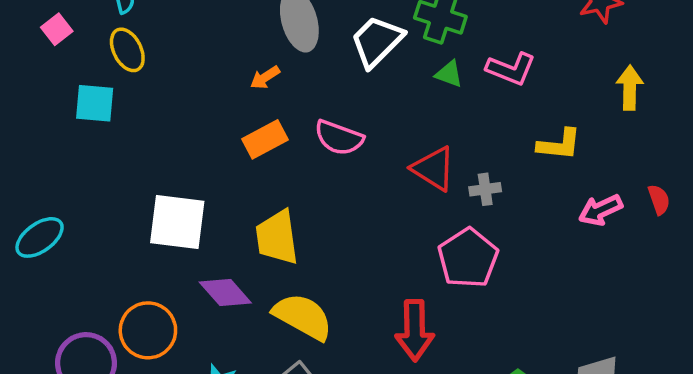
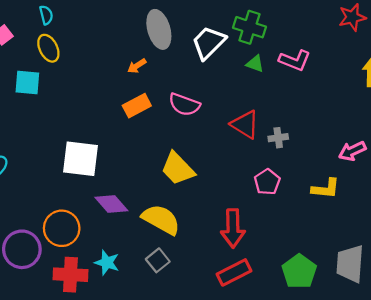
yellow L-shape: (559, 145) -> (326, 189), moved
yellow trapezoid: (277, 237) -> (178, 169), moved, turned -36
pink pentagon: (468, 258) -> (267, 182), size x0.7

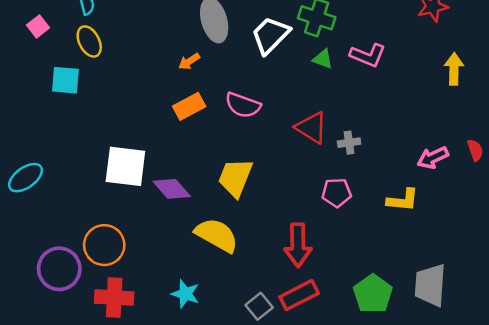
yellow trapezoid: (178, 169) -> (235, 178), turned 66
pink pentagon: (267, 182) -> (337, 193), turned 30
purple diamond: (111, 204) -> (172, 189), moved
gray square: (158, 260) -> (259, 306), moved
cyan star: (107, 263) -> (185, 294), moved

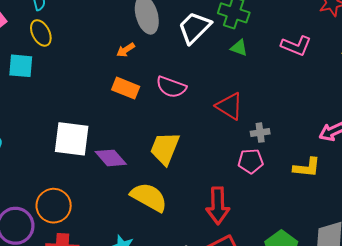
pink L-shape: (368, 55) -> (296, 46), moved
orange rectangle: (189, 106) -> (126, 88), turned 50
gray cross: (349, 143) -> (260, 133), moved

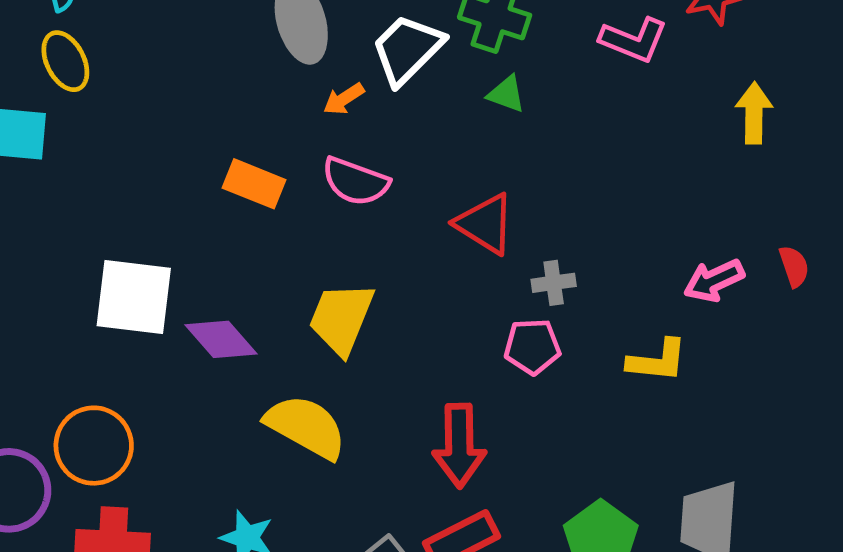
pink L-shape: (296, 46) -> (634, 40), moved
orange arrow: (126, 50) -> (344, 99), moved

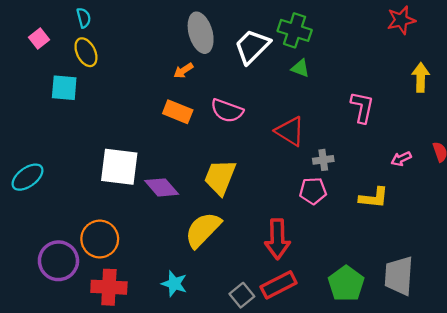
pink L-shape: (634, 40) -> (362, 107), moved, turned -100
orange arrow: (344, 99) -> (183, 71), moved
pink arrow: (714, 280) -> (401, 159), size x0.7
yellow semicircle: (306, 427) -> (203, 230), turned -75

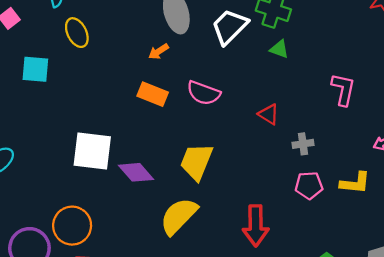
yellow ellipse: (86, 52) -> (77, 33), moved
red triangle: (290, 131) -> (269, 114), size x0.7
pink pentagon: (313, 191) -> (309, 185), moved

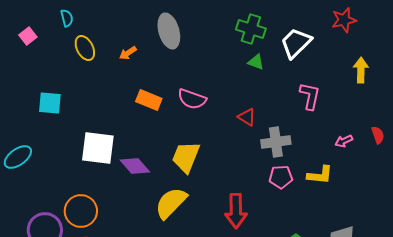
white trapezoid: (230, 27) -> (296, 43), moved
orange arrow: (159, 52) -> (128, 53), moved
cyan square: (35, 69) -> (50, 103), moved
gray cross: (303, 144) -> (276, 142), size x1.6

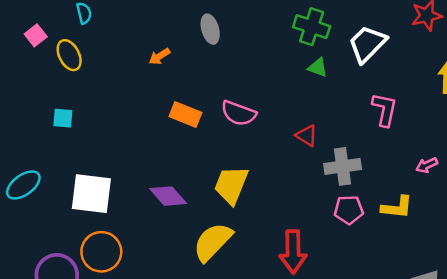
gray ellipse: (169, 31) -> (210, 29), size x0.7
yellow ellipse: (85, 48) -> (69, 55), moved
cyan square: (50, 103) -> (63, 118), size x0.7
white square: (98, 148) -> (91, 194), moved

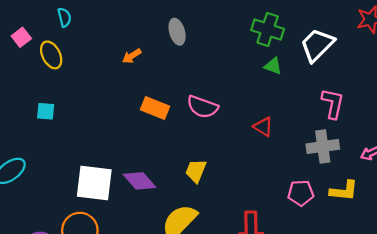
gray cross: (343, 166) -> (323, 147), moved
yellow trapezoid: (231, 185) -> (196, 171), size x0.7
white square: (91, 194) -> (94, 183), moved

